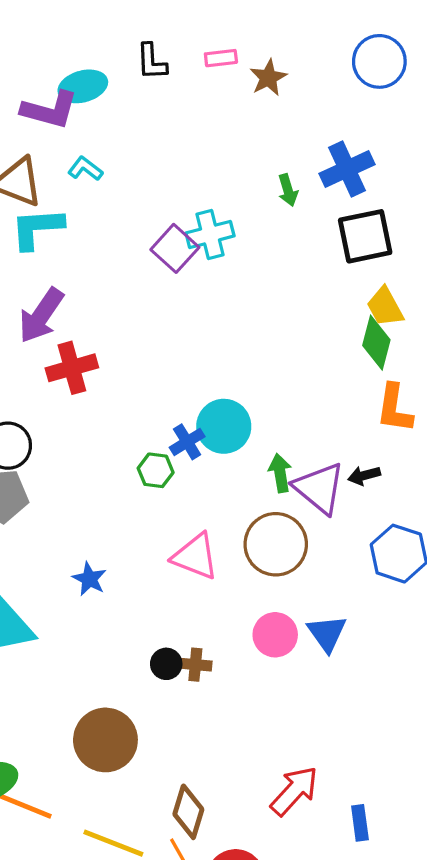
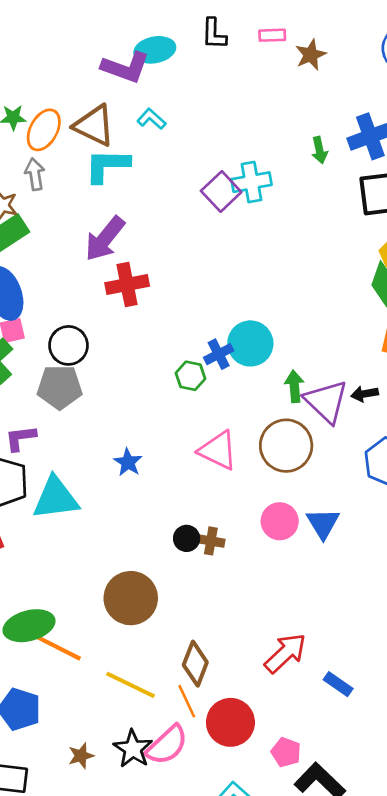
blue rectangle: (360, 823) -> (338, 684), turned -52

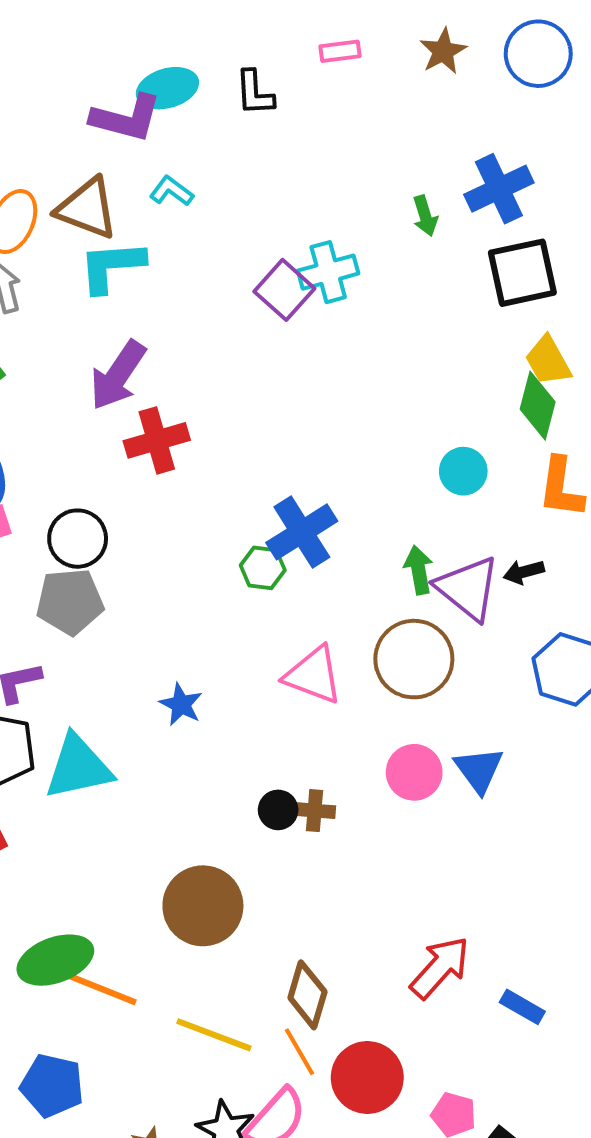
black L-shape: (214, 34) -> (255, 93), moved
brown star: (311, 55) -> (443, 51), moved
cyan circle: (250, 343) -> (463, 471), moved, size x0.7
blue cross: (219, 354) -> (302, 532), size x1.6

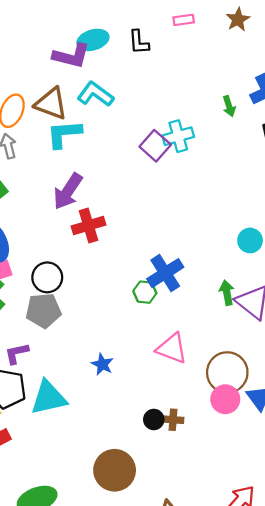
cyan L-shape: (171, 191) -> (95, 94), size x1.6
brown circle: (414, 659) -> (227, 372), moved

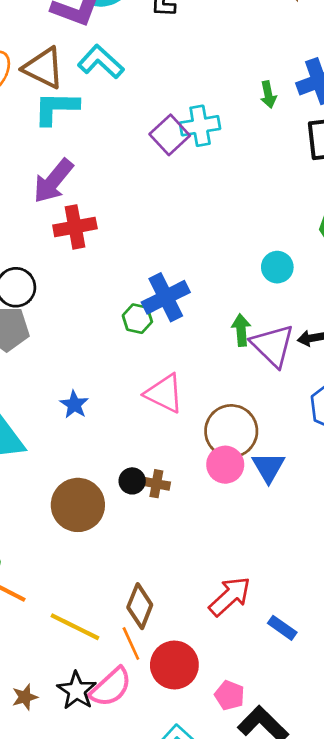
brown circle: (115, 470) -> (78, 505), moved

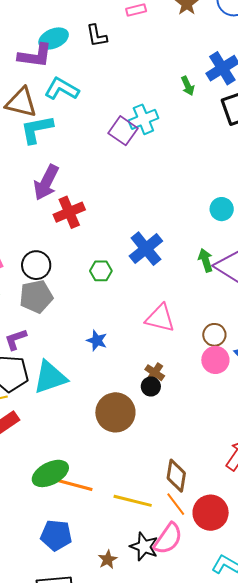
green hexagon: (137, 319) -> (101, 271), moved
brown circle: (231, 431) -> (214, 335), size x0.6
brown cross: (156, 484) -> (155, 373), moved, turned 36

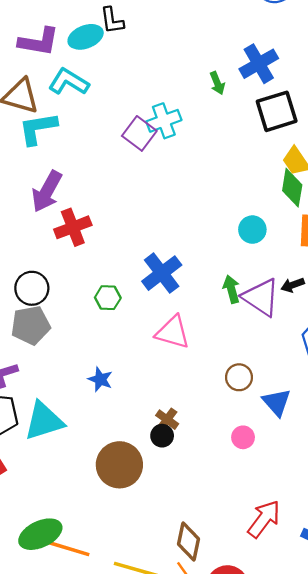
cyan ellipse: (54, 38) -> (86, 37), moved
pink triangle: (160, 318) -> (173, 332), moved
pink circle: (215, 360) -> (243, 437), moved, size x0.7

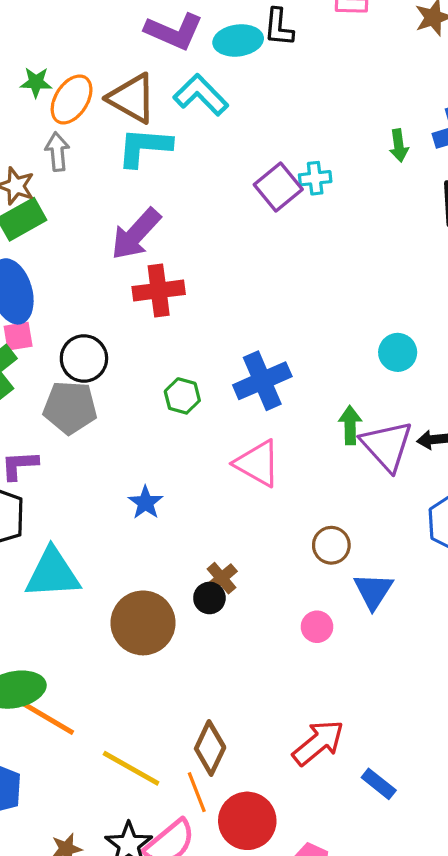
cyan cross: (164, 121) -> (315, 178), size x0.7
cyan triangle: (44, 421) -> (53, 573), moved

